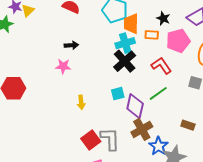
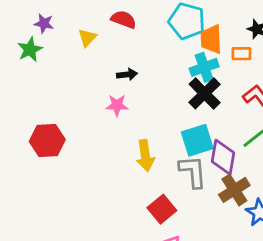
yellow triangle: (28, 11) -> (87, 38), moved
cyan square: (118, 94) -> (197, 140), size x1.6
yellow arrow: (81, 102) -> (145, 156), size x1.5
gray L-shape: (110, 139) -> (193, 172), moved

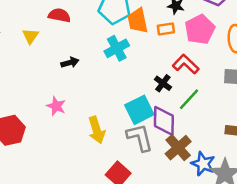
cyan cross: (204, 67) -> (117, 48), moved
black cross: (205, 93) -> (163, 83), moved, size x0.6
pink star: (117, 105) -> (56, 106), moved, turned 30

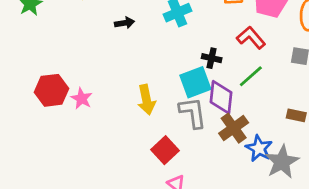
black cross: (163, 83) -> (212, 58), moved, turned -30
pink star: (56, 106) -> (82, 98), moved

